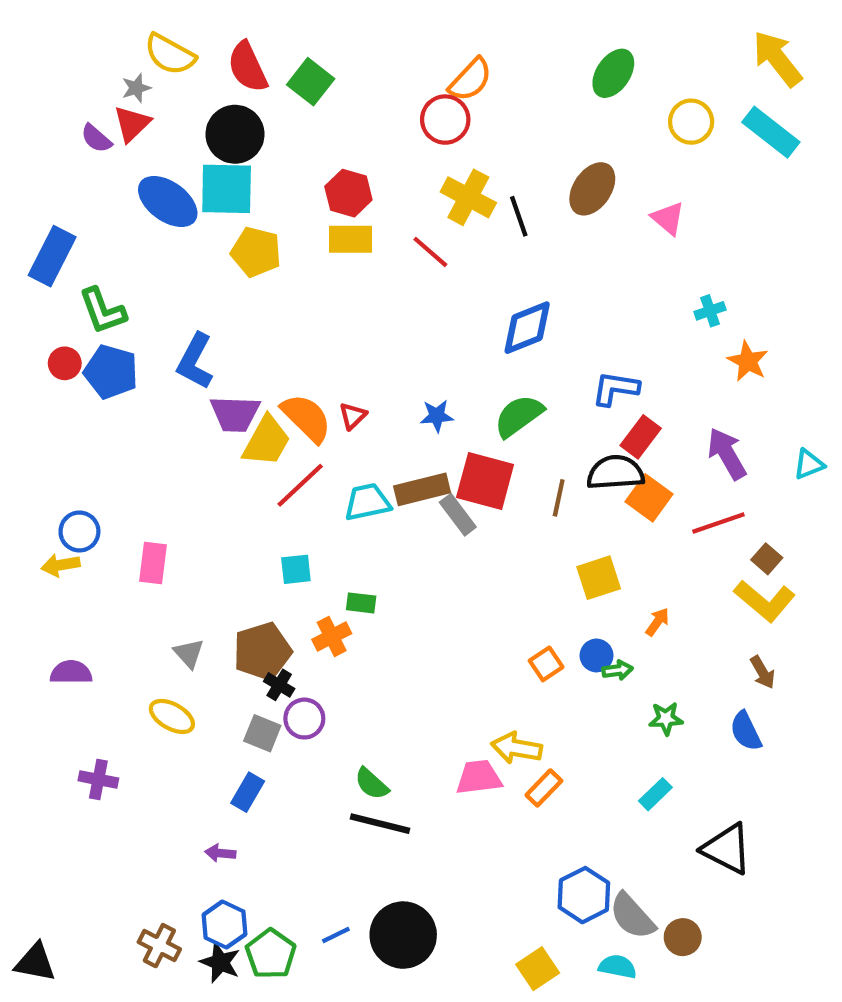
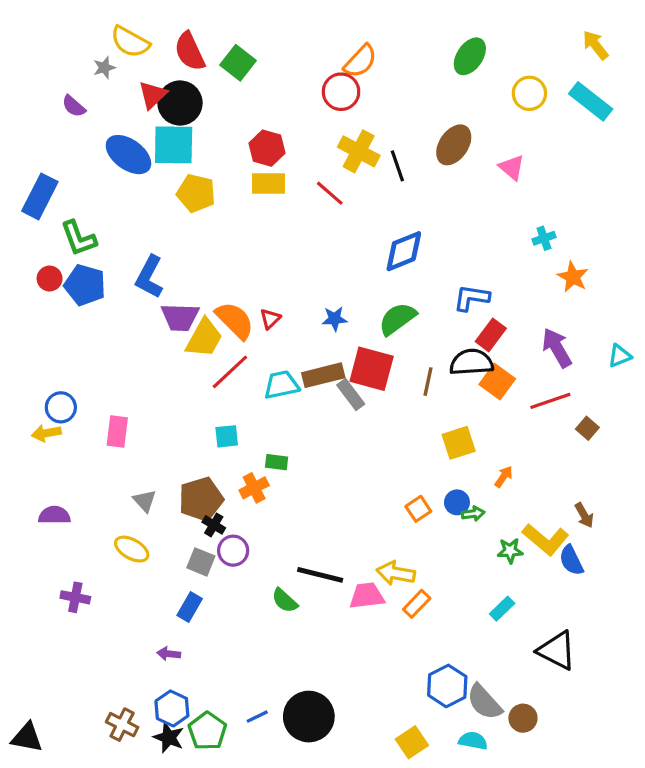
yellow arrow: (777, 59) -> (595, 45), size x0.7
red triangle: (132, 124) -> (153, 95), moved
yellow L-shape: (765, 601) -> (546, 539), moved
black line: (380, 824) -> (320, 575), moved

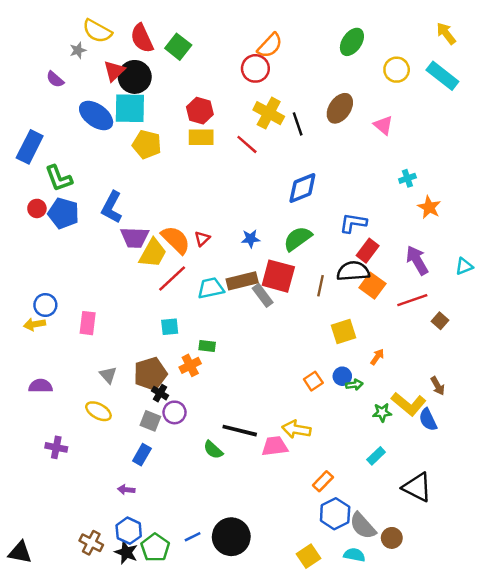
orange rectangle: (417, 604) -> (323, 481), moved

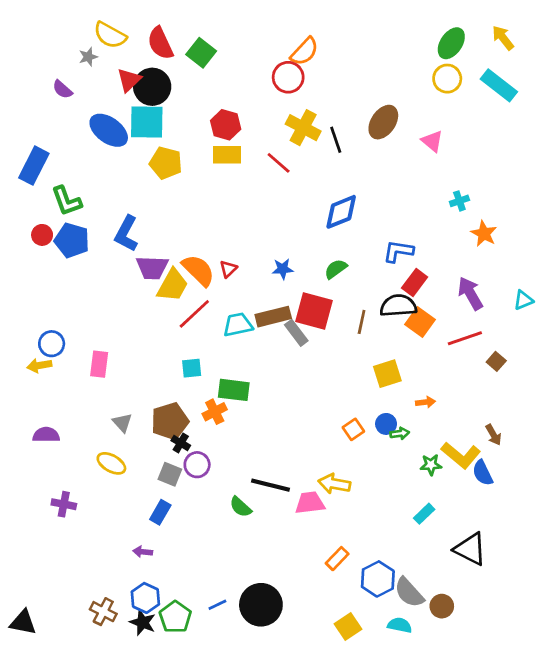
green ellipse: (352, 42) -> (451, 43), moved
green semicircle: (298, 239) -> (336, 269), size x0.7
green rectangle: (207, 346) -> (234, 390), size x1.6
orange arrow: (377, 357) -> (425, 402), turned 49
orange rectangle: (323, 481) -> (337, 559), moved

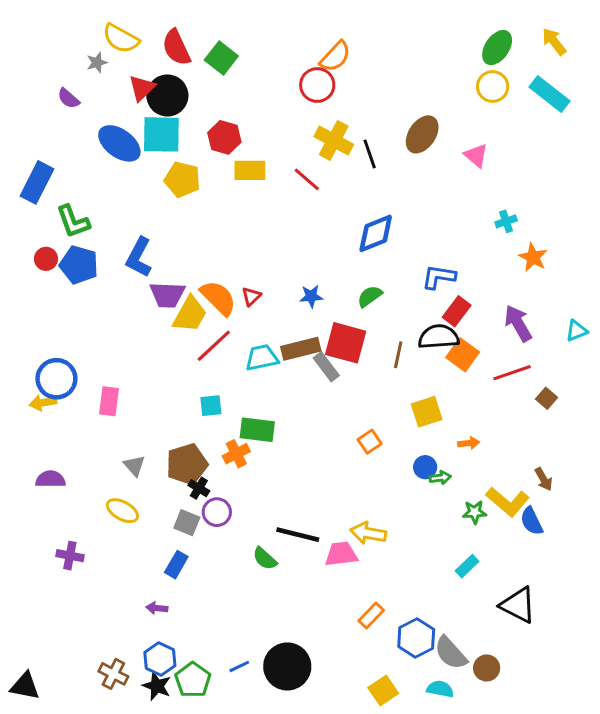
red hexagon: (226, 125) -> (224, 137), moved
blue circle: (52, 344) -> (56, 379), size x1.4
orange square: (353, 429) -> (370, 442), moved

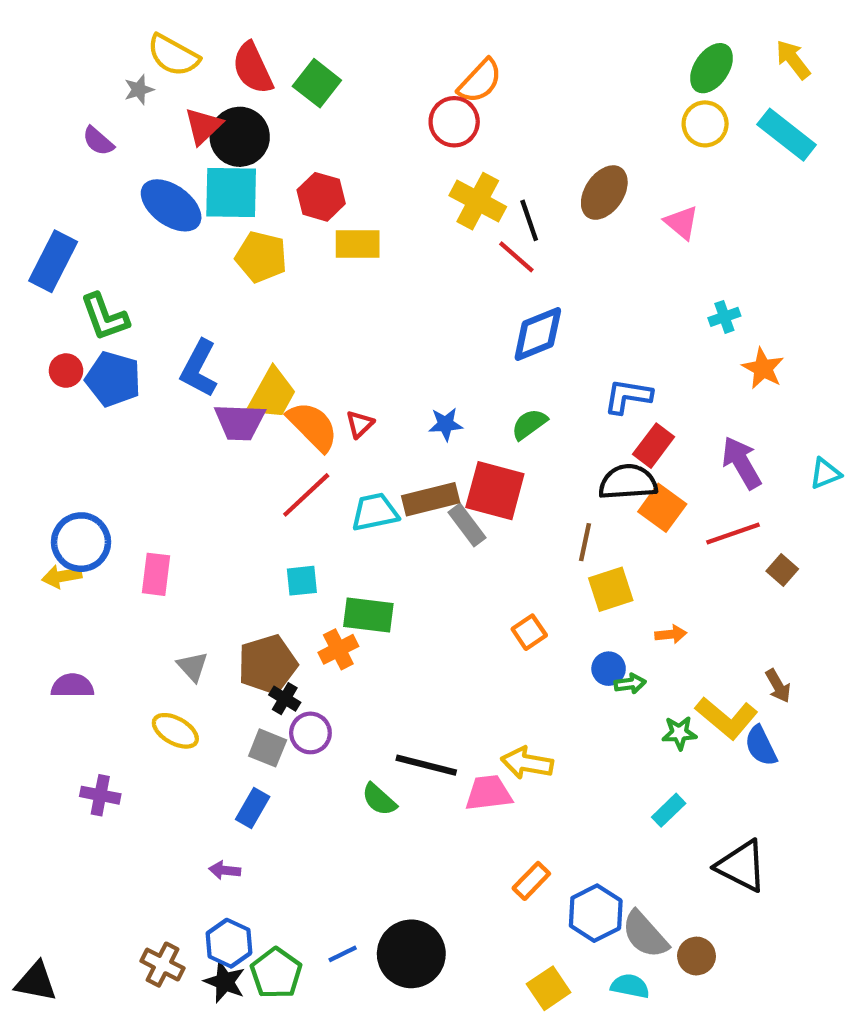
red line: (307, 179) -> (516, 257), moved
yellow trapezoid: (190, 314) -> (272, 394), moved
brown line: (398, 355) -> (585, 542), moved

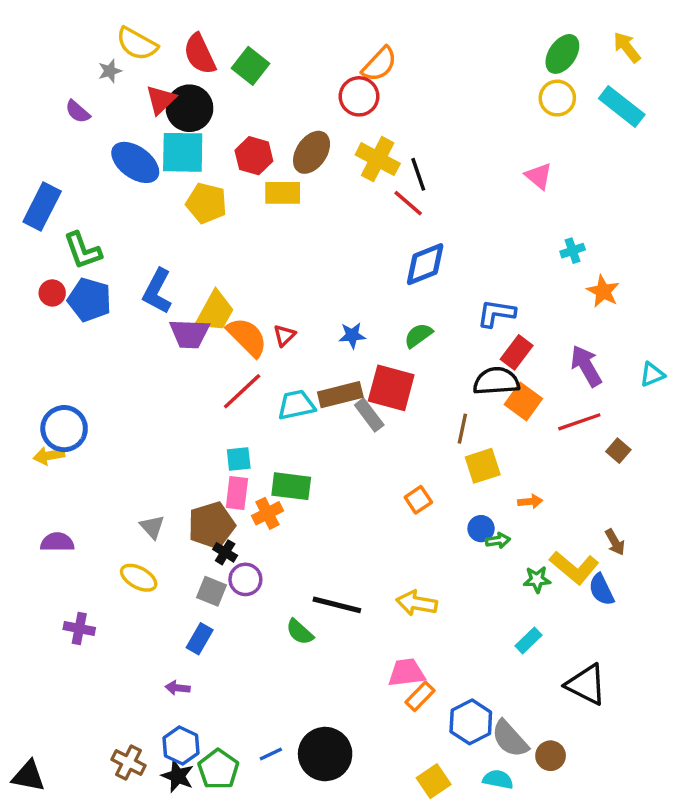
brown ellipse: (604, 193) -> (312, 152), moved
pink rectangle: (156, 574) -> (237, 493), moved
pink trapezoid: (488, 793) -> (406, 673), moved

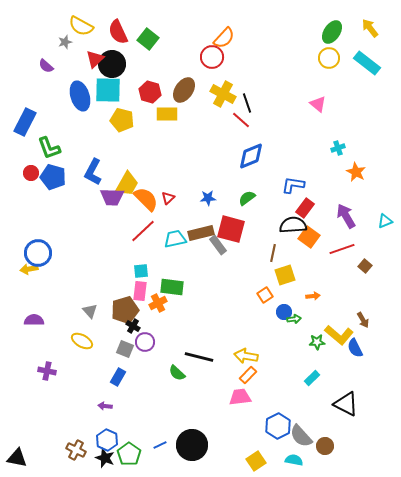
blue ellipse: (135, 162) -> (80, 96), turned 36
orange square: (418, 500) -> (265, 295), moved
orange rectangle: (420, 696) -> (248, 375), moved

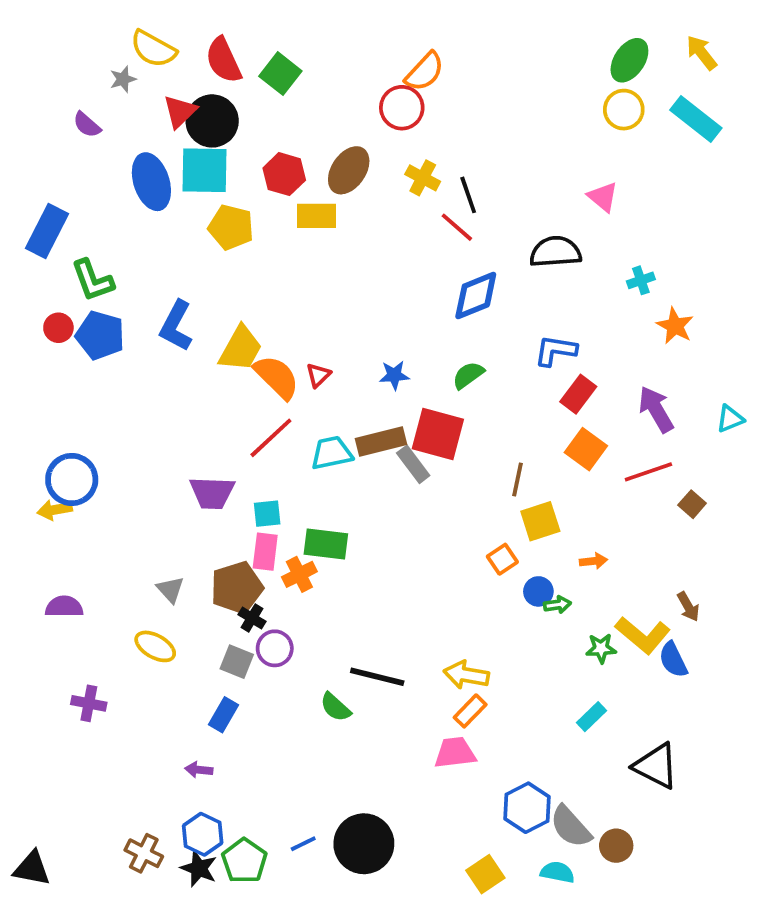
yellow cross: (223, 94) -> (423, 178), size x0.7
purple trapezoid: (112, 197) -> (212, 493), moved
black semicircle: (293, 225) -> (555, 252), moved

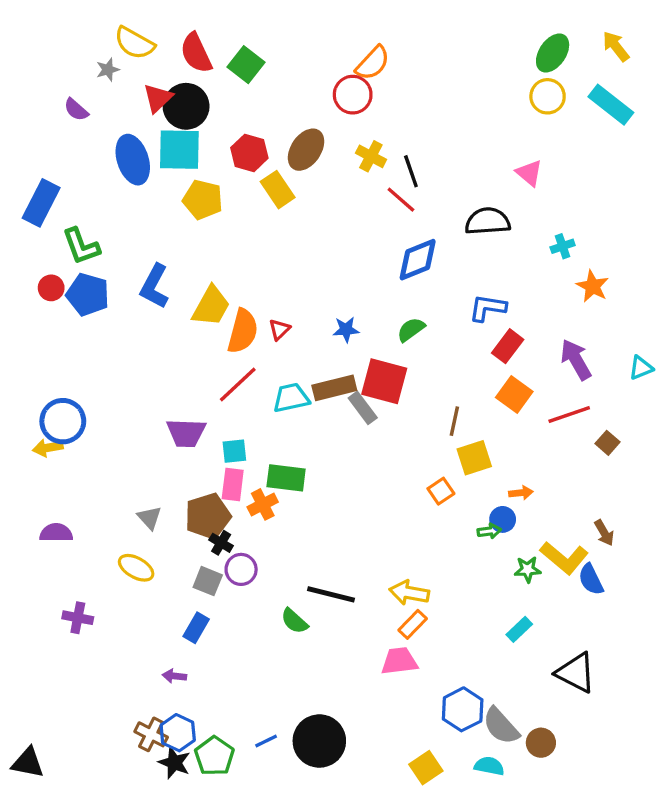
yellow rectangle: (316, 216) -> (278, 190), turned 56
orange semicircle: (277, 377) -> (243, 331), turned 60
blue circle: (538, 591) -> (503, 519), moved
brown cross: (144, 853) -> (151, 734), moved

